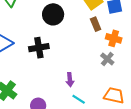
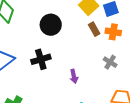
orange cross: (114, 38) -> (113, 32), moved
purple arrow: (70, 80) -> (74, 76), moved

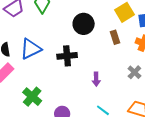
brown rectangle: (94, 29) -> (115, 37), moved

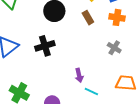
purple arrow: (96, 79) -> (79, 75), moved

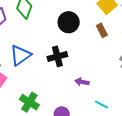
purple arrow: (79, 75) -> (82, 82), moved, turned 112

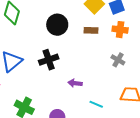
brown rectangle: (102, 30) -> (91, 30), turned -56

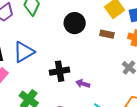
black cross: (49, 60) -> (60, 71), moved

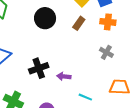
brown rectangle: (107, 34) -> (79, 23), turned -56

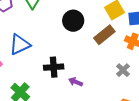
brown rectangle: (79, 23) -> (104, 35), size x1.5

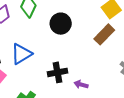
black circle: (73, 21) -> (61, 24), moved

